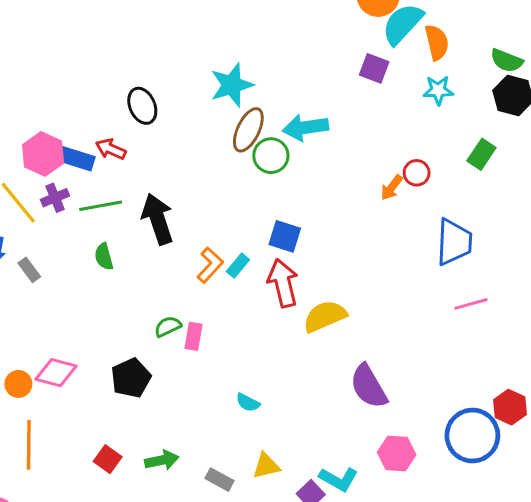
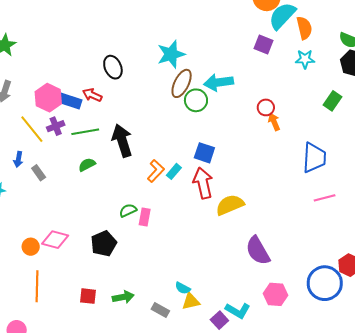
red circle: (417, 173) -> (266, 107), moved
orange arrow: (392, 188) -> (274, 122), turned 120
green semicircle: (104, 257) -> (87, 165), turned 78
cyan semicircle: (248, 403) -> (183, 288), moved
red square: (108, 459) -> (88, 296), turned -30

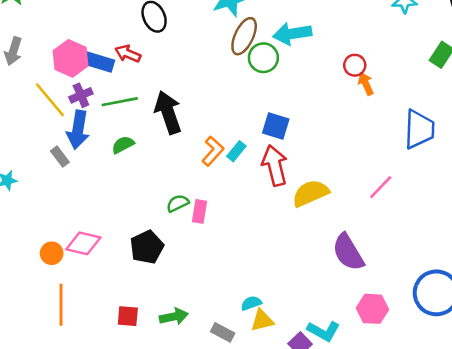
blue arrow: (18, 159) -> (78, 130), moved, size x1.8
pink line: (325, 198) -> (381, 187), moved, turned -30
cyan semicircle: (183, 288) -> (251, 303), turned 133

